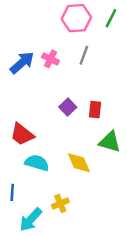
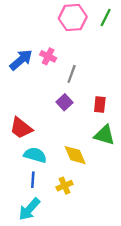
gray line: (84, 55) -> (72, 74), moved
red rectangle: (95, 110) -> (100, 105), moved
blue line: (12, 192) -> (33, 180), moved
yellow cross: (60, 204) -> (65, 186), moved

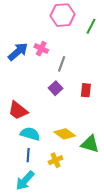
green line: (106, 18) -> (91, 26), moved
green triangle: (105, 135) -> (90, 144), moved
yellow diamond: (75, 155) -> (65, 134), turned -30

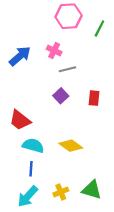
pink cross: (41, 49) -> (54, 50), moved
gray line: (62, 64) -> (67, 69), turned 56
green triangle: (90, 144) -> (92, 190), moved
yellow cross: (55, 160) -> (61, 192), moved

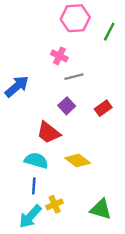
blue arrow: (20, 56) -> (17, 86), moved
red rectangle: (94, 98) -> (103, 108), turned 48
red trapezoid: (20, 120) -> (48, 133), moved
yellow cross: (61, 192) -> (55, 204), moved

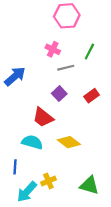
green line: (109, 32) -> (89, 51), moved
blue line: (34, 186) -> (15, 167), moved

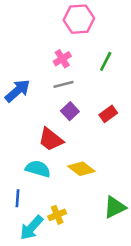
pink cross: (53, 49) -> (62, 59), turned 32
gray line: (66, 68) -> (64, 84), moved
green triangle: (89, 185) -> (115, 207), moved, turned -42

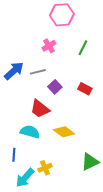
gray line: (64, 84) -> (38, 72), moved
red rectangle: (108, 114) -> (85, 89), turned 64

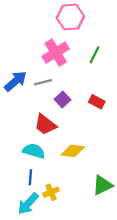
pink cross: (49, 46) -> (56, 53), size x1.6
yellow diamond: (64, 132) -> (73, 151), turned -30
blue line: (14, 155) -> (30, 177), moved

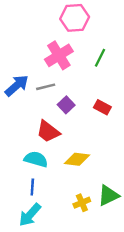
yellow cross: (51, 192) -> (82, 203), moved

